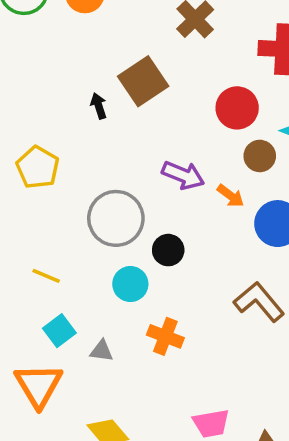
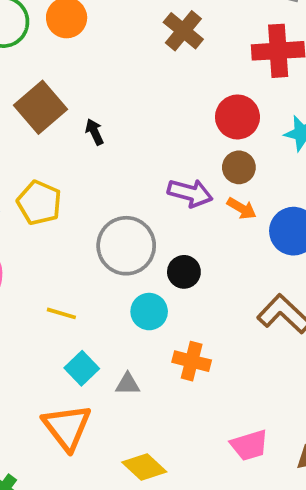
brown square: (143, 81) -> (41, 107), moved
brown circle: (260, 156) -> (239, 167), moved

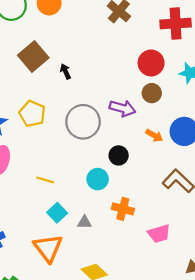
orange arrow: (242, 208) -> (154, 135), moved
gray circle: (126, 246) -> (83, 122), moved
pink trapezoid: (249, 445) -> (159, 234), moved

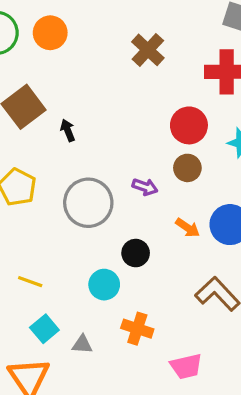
purple arrow: (122, 108) -> (145, 187), size x0.7

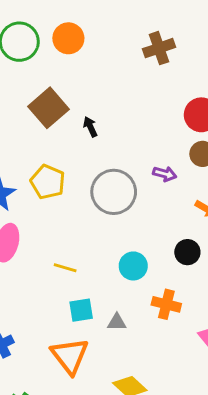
brown cross: (148, 50) -> (159, 48), turned 32
black circle: (136, 253) -> (187, 252), moved
cyan square: (44, 329) -> (81, 310), turned 35

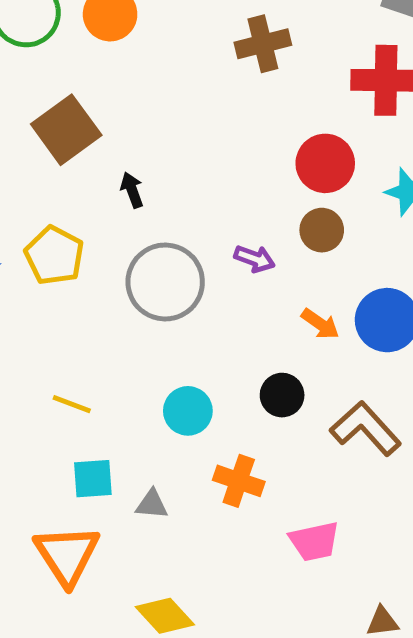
black arrow: (90, 127) -> (132, 190), moved

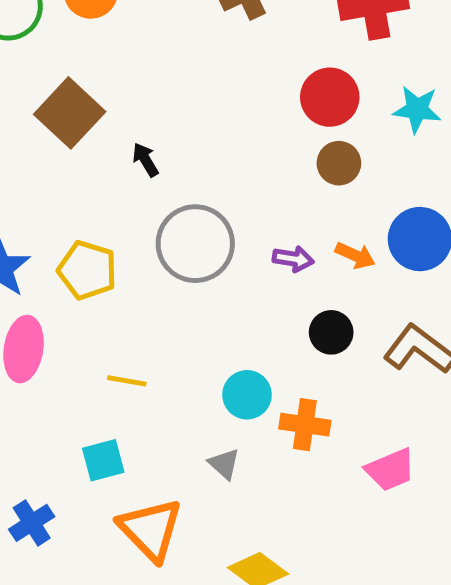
yellow pentagon: (54, 256) -> (87, 270), moved
purple arrow: (255, 259) -> (293, 259), moved
cyan circle: (188, 411) -> (247, 395), moved
cyan square: (93, 479) -> (103, 460), moved
gray triangle: (152, 504) -> (224, 464), turned 48

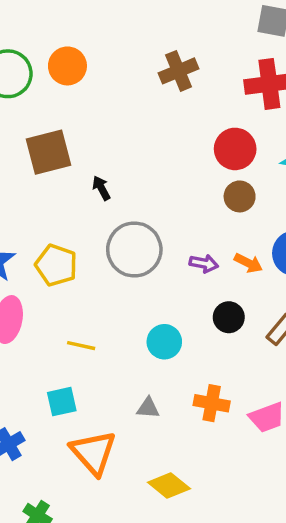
brown square: (70, 113) -> (49, 152), turned 30
cyan circle: (247, 395) -> (164, 342), moved
orange cross: (305, 425) -> (212, 403), moved
gray triangle: (224, 464) -> (148, 408), turned -40

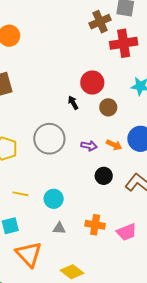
brown cross: (179, 71) -> (100, 22), moved
red circle: (235, 149) -> (92, 83), moved
black arrow: (101, 188) -> (73, 103), moved
cyan circle: (164, 342) -> (54, 199), moved

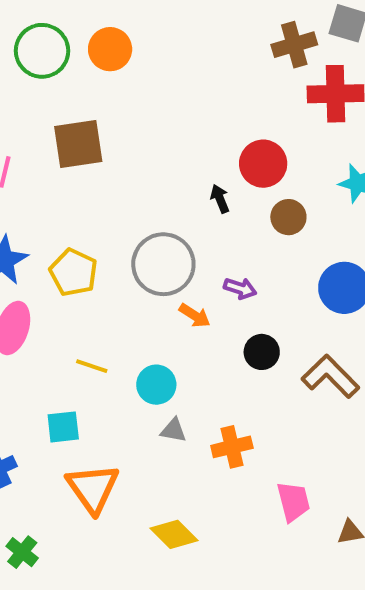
orange arrow: (114, 145) -> (195, 316), moved
orange cross: (95, 225) -> (232, 447), turned -30
gray triangle: (59, 228) -> (173, 430), moved
pink trapezoid: (127, 232) -> (293, 501), moved, turned -90

